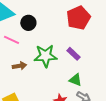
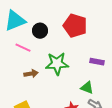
red pentagon: (78, 18) -> (75, 26), moved, turned -30
purple rectangle: (73, 54) -> (97, 62), moved, turned -32

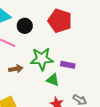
purple rectangle: (97, 62) -> (68, 65), moved
green triangle: (87, 88) -> (53, 80), moved

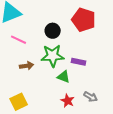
red pentagon: (60, 21) -> (84, 20), moved
black circle: (25, 26) -> (53, 31), moved

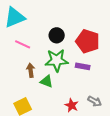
red pentagon: (84, 20) -> (88, 41), moved
brown arrow: (27, 66) -> (31, 70), turned -88
green triangle: (64, 77) -> (47, 81), moved

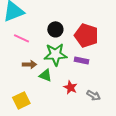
brown arrow: (31, 70) -> (29, 64), turned 96
red star: (72, 105) -> (70, 87), moved

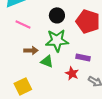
purple rectangle: (81, 60) -> (83, 57), moved

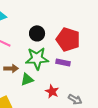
purple rectangle: (83, 57) -> (63, 62), moved
green triangle: (47, 61) -> (27, 79), turned -40

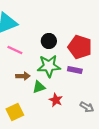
red star: (52, 91) -> (56, 100), moved

